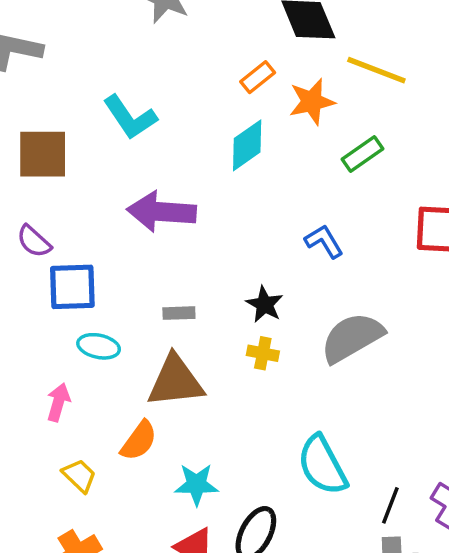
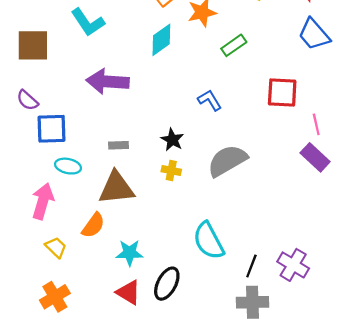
pink arrow: (58, 402) -> (43, 201), size x1.5

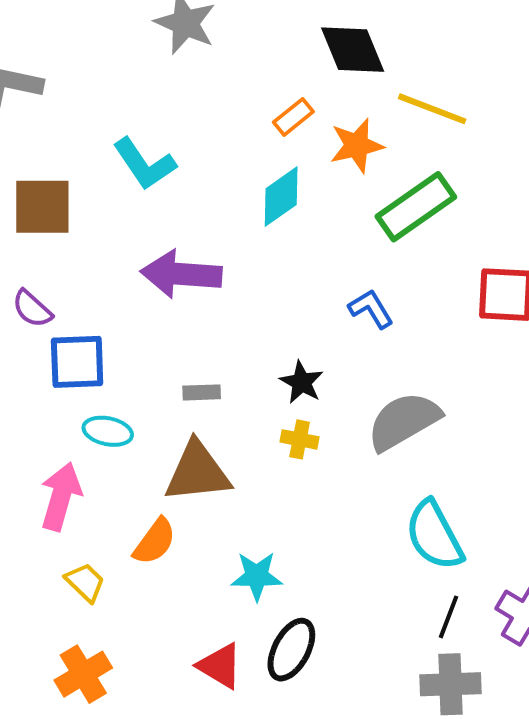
green rectangle: (234, 45) -> (416, 207), size x1.6
cyan semicircle: (209, 241) -> (434, 535), moved
cyan star: (130, 253) -> (257, 576), moved

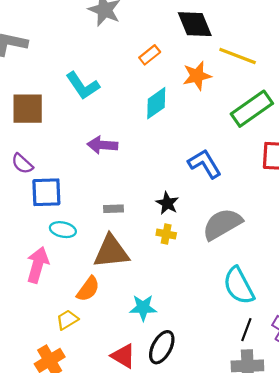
orange rectangle: (293, 117) -> (150, 55), moved
green rectangle: (416, 207) -> (252, 109), moved
purple arrow: (181, 274) -> (102, 145), size x0.7
blue L-shape: (371, 309) -> (205, 164), size x1.4
yellow trapezoid: (85, 582) -> (67, 320), moved, turned -75

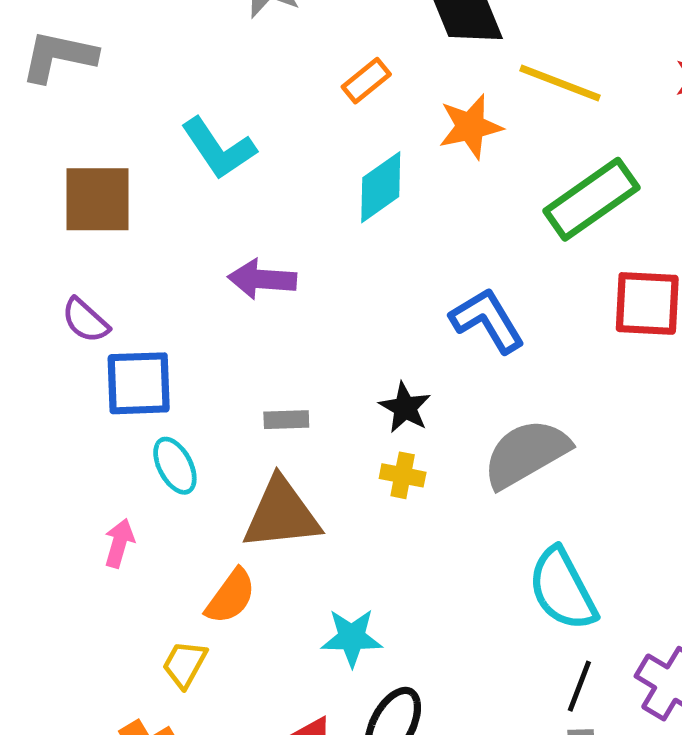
cyan ellipse: (63, 230) -> (175, 466), turned 50
pink arrow: (38, 265) -> (119, 543), size x0.6
yellow trapezoid: (67, 320) -> (185, 664), turned -30

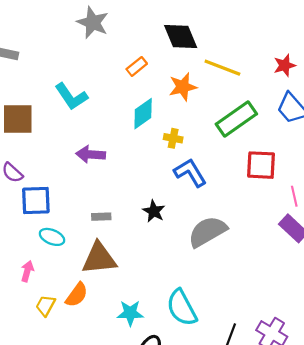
cyan ellipse: (175, 466) -> (52, 237), turned -40
yellow cross: (403, 475) -> (173, 138), moved
cyan semicircle: (562, 589) -> (182, 308), moved
yellow trapezoid: (185, 664) -> (46, 306), moved

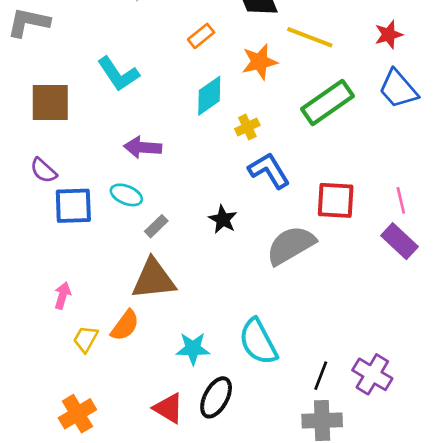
yellow cross: (173, 138) -> (247, 127), turned -36
red square: (261, 165) -> (336, 200), moved
gray rectangle: (101, 217) -> (156, 226), turned -42
cyan ellipse: (52, 237) -> (126, 195), moved

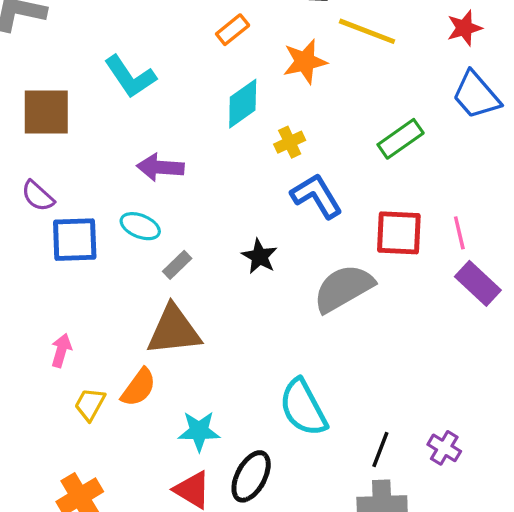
green rectangle: (327, 103) -> (401, 139), moved, size x0.7
pink line: (401, 200) -> (459, 233), moved
cyan star: (193, 348) -> (199, 431), moved
purple cross: (372, 374) -> (444, 448), size x0.7

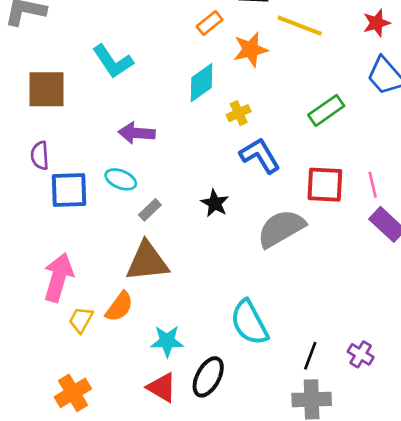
orange rectangle: (233, 30) -> (210, 23), moved
purple semicircle: (38, 196) -> (40, 156), turned 44
pink arrow: (61, 350) -> (58, 277), size x1.8

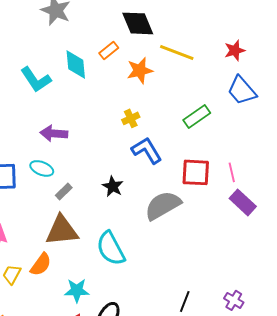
cyan diamond: (202, 83) -> (76, 64), moved, turned -60
cyan semicircle: (249, 323) -> (111, 248), moved
purple cross: (361, 354) -> (234, 300), moved

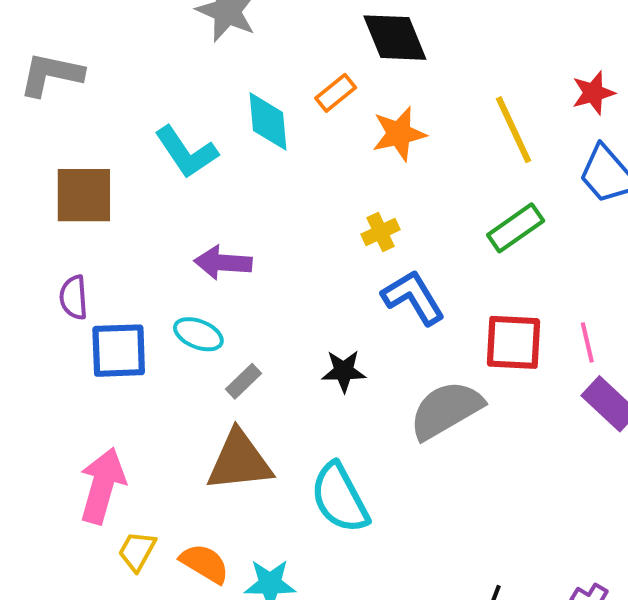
yellow line: (177, 52) -> (514, 130), moved, turned 44
black star: (113, 186) -> (344, 371), turned -30
orange semicircle: (41, 264) -> (205, 563), moved, turned -95

